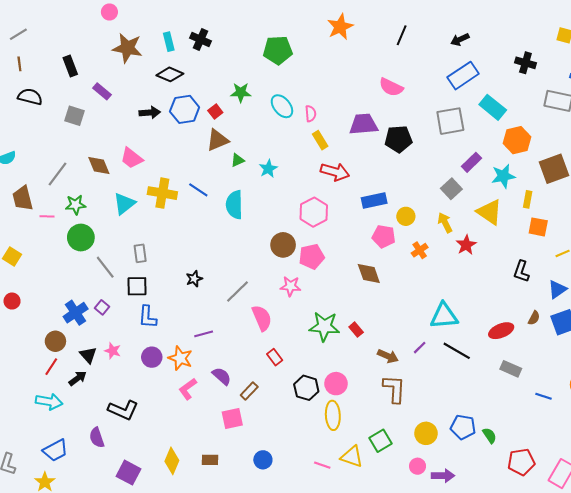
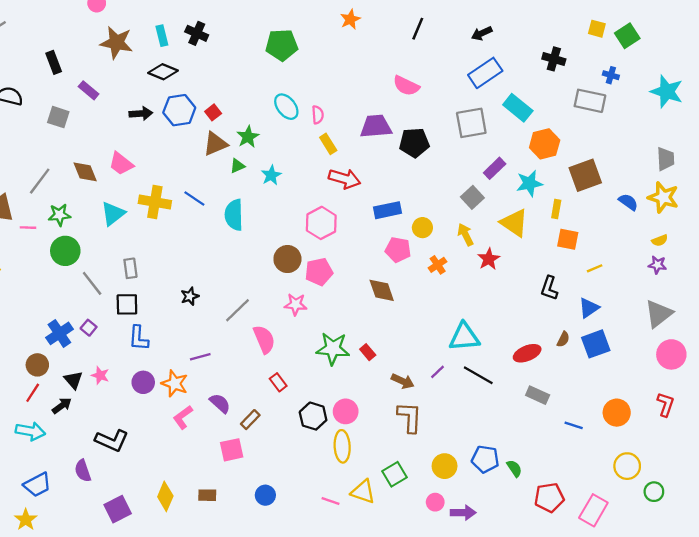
orange star: (340, 27) -> (350, 19), size x0.7
green star: (241, 92) -> (248, 137), moved, turned -30
purple square: (128, 473) -> (118, 509), turned 35

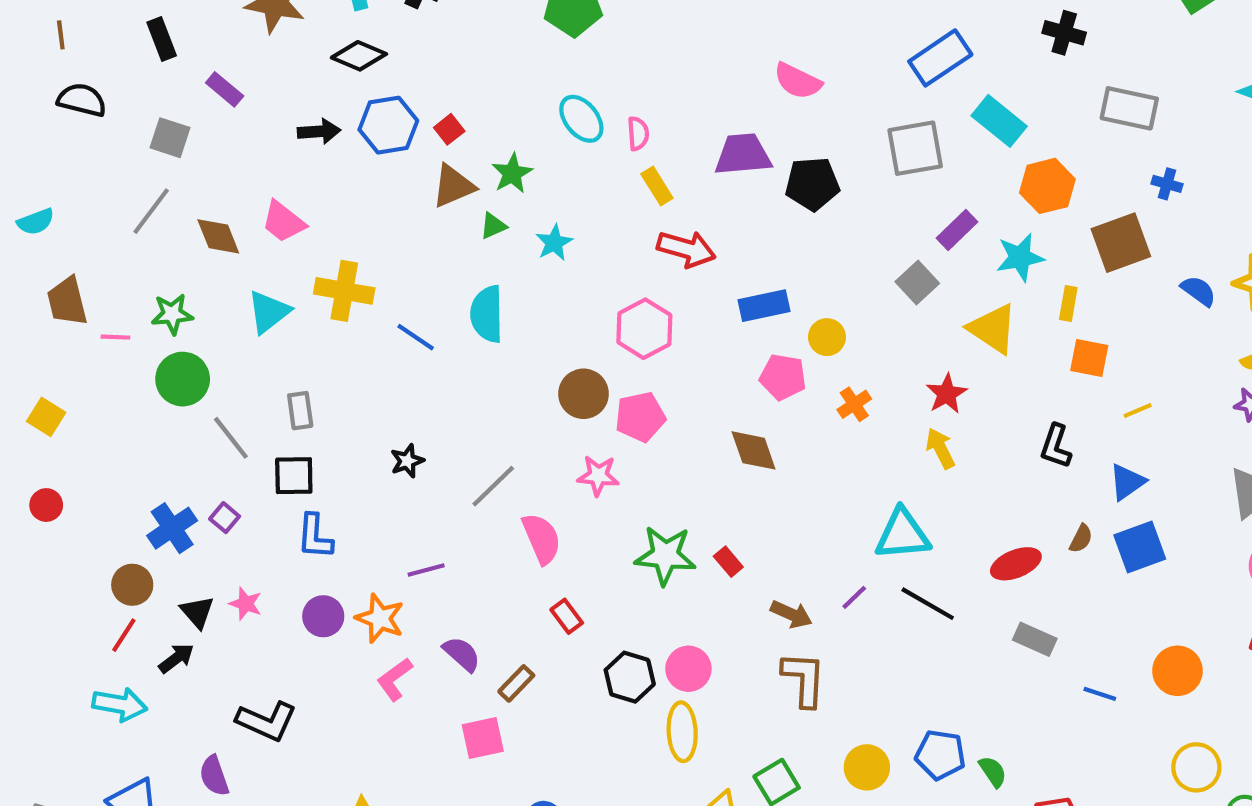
blue cross: (611, 75) -> (1167, 184), moved
gray line: (40, 181) -> (151, 211), moved
blue line: (194, 199) -> (416, 337), moved
yellow arrow: (465, 235) -> (940, 448), moved

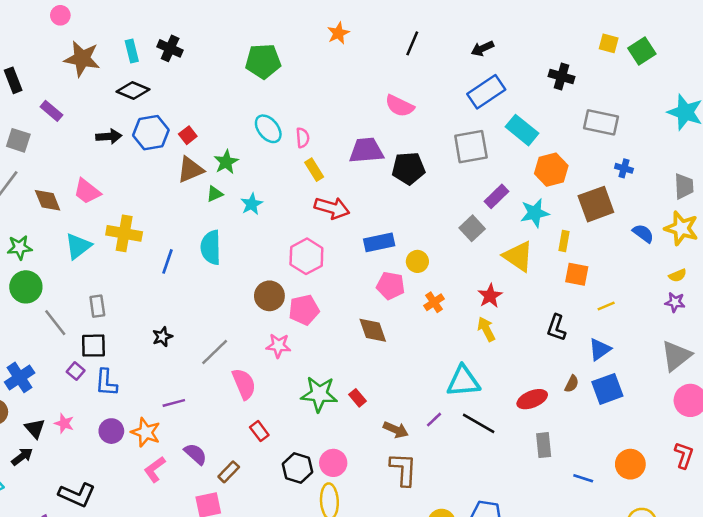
blue line: (416, 337) -> (167, 261), turned 75
purple square: (225, 518) -> (76, 371), moved
gray rectangle: (1035, 639) -> (544, 445), turned 60

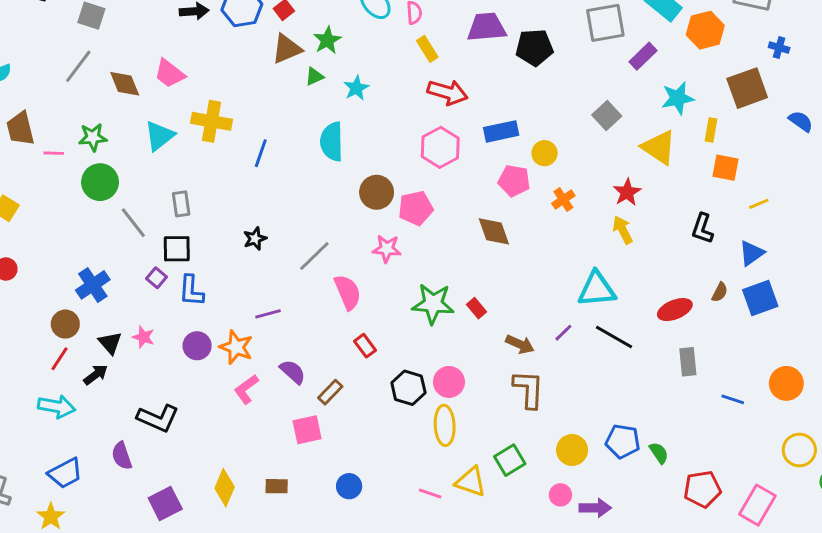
orange hexagon: (551, 170) -> (705, 30), moved
purple rectangle: (496, 196) -> (643, 56), moved
cyan semicircle: (211, 247) -> (332, 142), moved
pink hexagon: (306, 256) -> (440, 147), moved

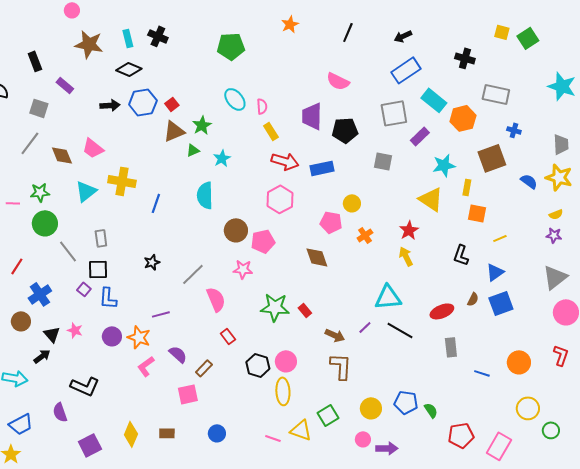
purple trapezoid: (487, 27) -> (312, 116), turned -84
gray square: (607, 116) -> (383, 161), moved, turned -36
blue rectangle: (501, 131) -> (322, 168), moved
red line: (59, 359) -> (17, 266), moved

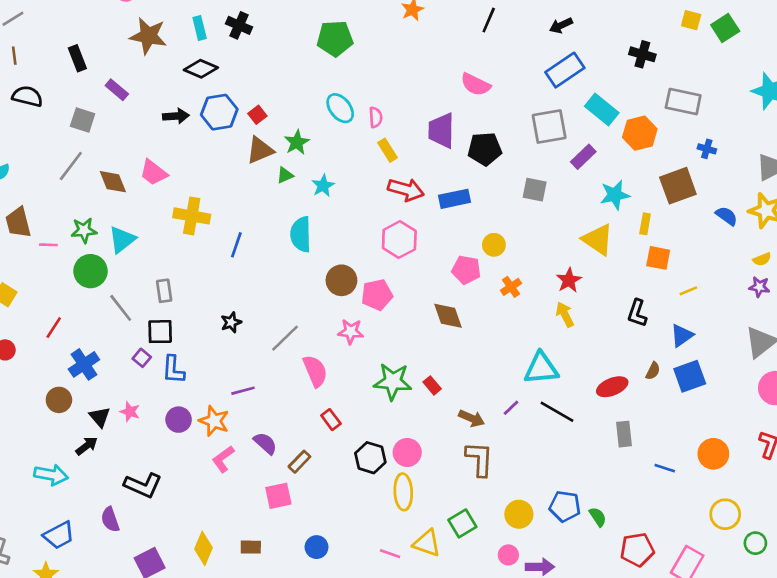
cyan triangle: (86, 191) -> (122, 240), moved

